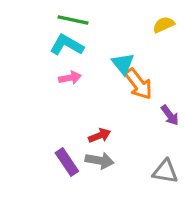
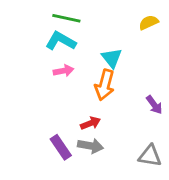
orange arrow: (139, 84) -> (105, 85), moved, turned 52

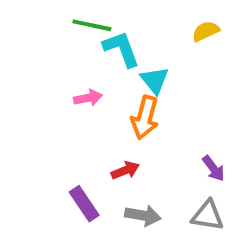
cyan L-shape: (61, 41) -> (121, 49), moved, turned 40
purple arrow: (154, 105) -> (213, 168), moved
gray arrow: (90, 146) -> (143, 215), moved

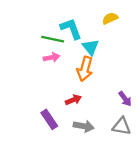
green line: (92, 25) -> (53, 39), moved
yellow semicircle: (206, 31) -> (110, 18), moved

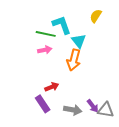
yellow semicircle: (110, 18) -> (96, 16), turned -32
purple arrow: (125, 99) -> (93, 106), moved
red arrow: (73, 100) -> (52, 87), moved

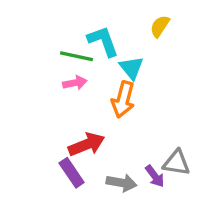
red arrow: (52, 87) -> (87, 144), size x1.5
gray triangle: (106, 110) -> (176, 163), moved

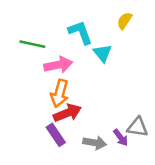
green line: (77, 56) -> (32, 44), moved
pink arrow: (75, 83) -> (58, 65), size x1.5
orange arrow: (123, 100) -> (60, 93), moved

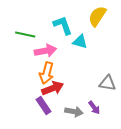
yellow semicircle: (124, 21) -> (97, 16), size x1.5
cyan triangle: (102, 53) -> (80, 42), turned -35
gray triangle: (137, 127) -> (107, 83), moved

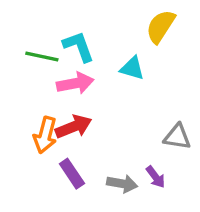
cyan L-shape: (63, 25) -> (79, 46), moved
orange arrow: (46, 73) -> (45, 135), moved
red arrow: (53, 88) -> (74, 127), moved

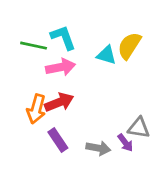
yellow semicircle: (161, 26) -> (129, 46), moved
gray triangle: (177, 137) -> (139, 128), moved

